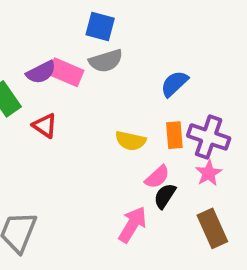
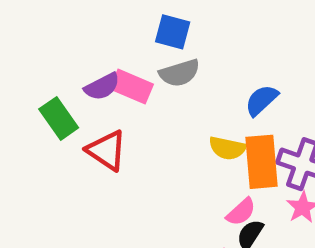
red triangle: (45, 126) -> (107, 150), size x1.4
orange rectangle: (174, 135) -> (261, 162), size x1.6
yellow semicircle: (131, 141) -> (227, 148), moved

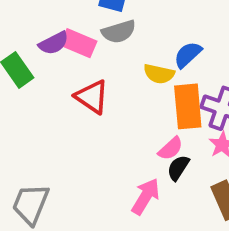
yellow semicircle: (227, 148) -> (159, 74), moved
red triangle: (107, 150) -> (92, 97), moved

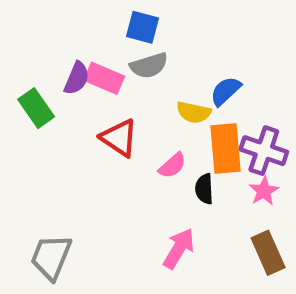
purple semicircle: (54, 43) -> (77, 78), turned -40
pink semicircle: (171, 149) -> (172, 166), moved
black semicircle: (178, 168) -> (204, 189), moved, turned -36

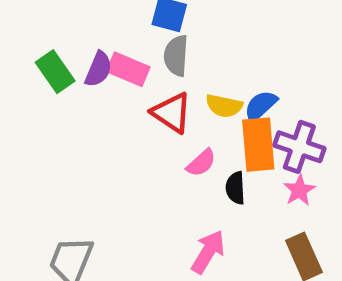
gray semicircle: (149, 66) -> (176, 56), turned 111
blue semicircle: (226, 91) -> (261, 106), moved
green rectangle: (36, 108) -> (55, 72), moved
red triangle: (119, 138) -> (172, 113), moved

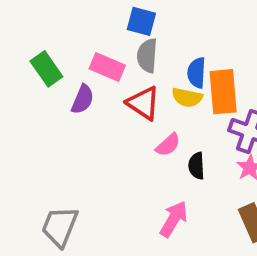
purple semicircle: (98, 69) -> (83, 99), moved
blue semicircle: (261, 106) -> (197, 73), moved, turned -44
orange rectangle: (258, 145) -> (223, 92), moved

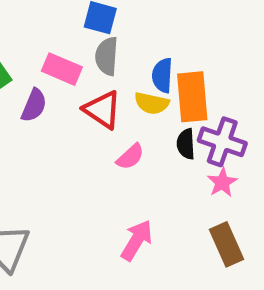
black semicircle: (197, 166) -> (186, 144), moved

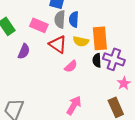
blue semicircle: (162, 75) -> (74, 19), moved
purple semicircle: (34, 105) -> (24, 51), moved
pink star: (222, 182) -> (124, 83), moved

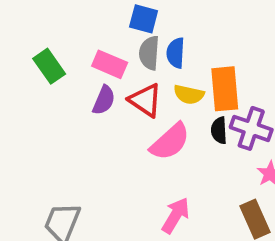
purple semicircle: (24, 51) -> (104, 100), moved
pink semicircle: (71, 66) -> (170, 142), size x1.6

